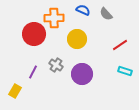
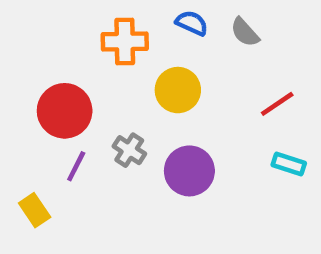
red circle: (34, 34) -> (65, 111), moved
yellow rectangle: (15, 91) -> (35, 210), turned -64

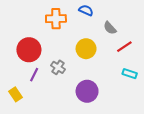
gray semicircle: (245, 32) -> (110, 28), moved
yellow circle: (178, 90) -> (86, 49), moved
purple circle: (189, 171) -> (87, 91), moved

